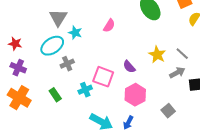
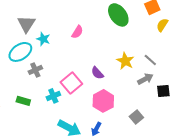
pink square: (103, 77) -> (71, 83), turned 30
green rectangle: (55, 95) -> (23, 101), turned -40

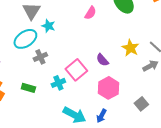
pink semicircle: (77, 32) -> (90, 13), moved

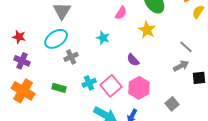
cyan star: (48, 26) -> (103, 38), moved
yellow star: (130, 48) -> (147, 30), moved
pink square: (76, 70) -> (111, 86), moved

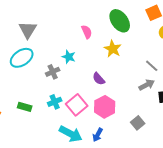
pink semicircle: (121, 13) -> (87, 32), turned -56
gray cross: (71, 57) -> (53, 72), moved

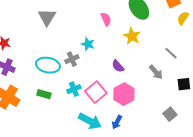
cyan ellipse: (22, 58) -> (48, 65), moved, turned 45
gray arrow: (147, 85) -> (156, 72), moved, turned 77
gray square: (138, 123) -> (170, 114), moved

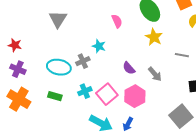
yellow star: (132, 36) -> (154, 37), moved
gray line: (171, 53) -> (182, 55), turned -32
gray arrow: (156, 72) -> (155, 74), moved
gray square: (170, 114) -> (181, 116), size x1.6

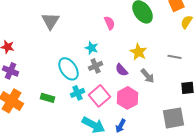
yellow star: (154, 37) -> (139, 52), moved
gray cross: (83, 61) -> (96, 66), moved
cyan ellipse: (59, 67) -> (69, 69), moved, turned 45
gray square: (181, 116) -> (174, 118), turned 30

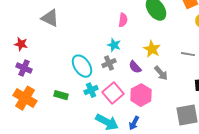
gray triangle: (51, 21) -> (50, 18), moved, turned -36
pink semicircle: (110, 23) -> (123, 20), turned 32
cyan star: (92, 48) -> (114, 45), moved

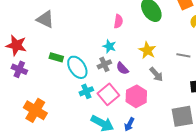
red star: (21, 44) -> (16, 45), size x1.5
purple semicircle: (135, 67) -> (122, 68), moved
green rectangle: (61, 95) -> (56, 57), moved
orange cross: (25, 98) -> (35, 110), moved

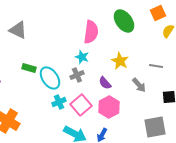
pink semicircle: (118, 21) -> (91, 32), size x1.6
purple semicircle: (122, 68) -> (105, 83), moved
gray arrow: (156, 74) -> (139, 85), moved

